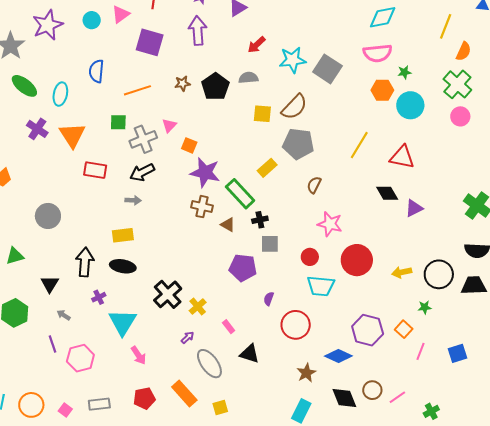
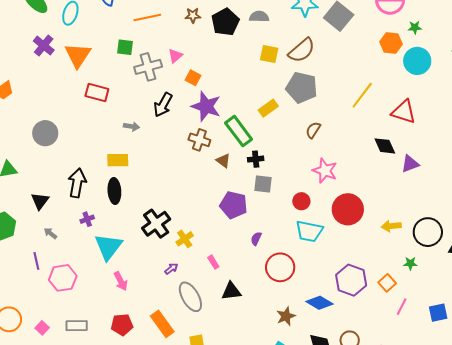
black arrow: (142, 172) -> (163, 105), moved, turned -40
black ellipse: (123, 266) -> (114, 191), turned 70
black triangle: (249, 354) -> (231, 291), turned -30

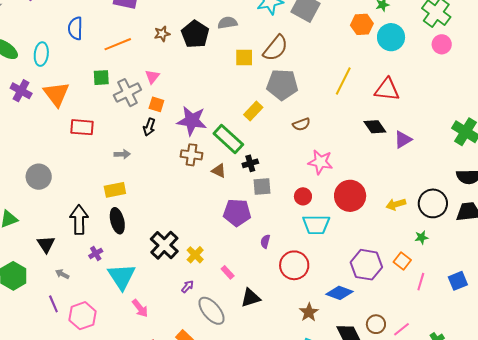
orange square: (193, 78) -> (156, 104), moved
black arrow: (163, 105) -> (149, 127), size x0.7
brown semicircle: (313, 130) -> (301, 124), turned -132

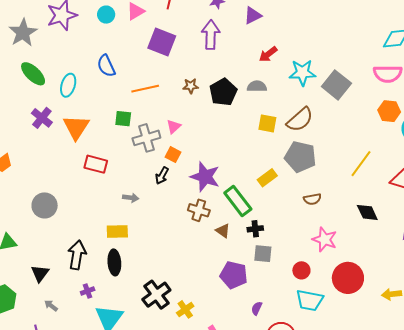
blue semicircle: (75, 28) -> (106, 66), turned -35
black diamond: (375, 127) -> (367, 212), moved

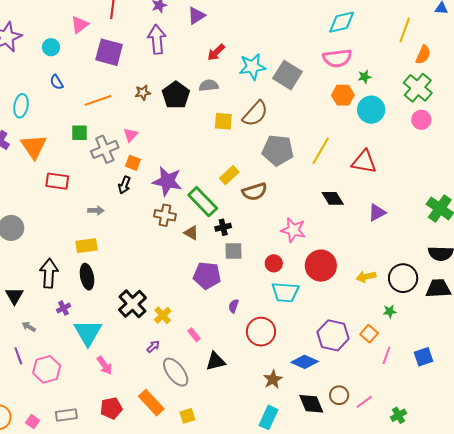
cyan circle: (106, 15) -> (51, 47), moved
blue semicircle: (106, 66) -> (57, 82), size x0.7
gray pentagon: (300, 157) -> (278, 150), moved
brown semicircle: (312, 199) -> (255, 192), moved, size x1.4

